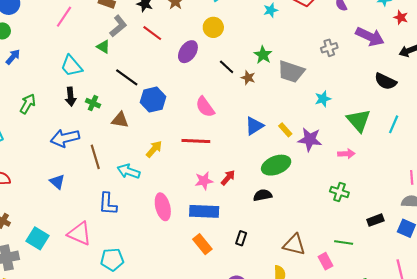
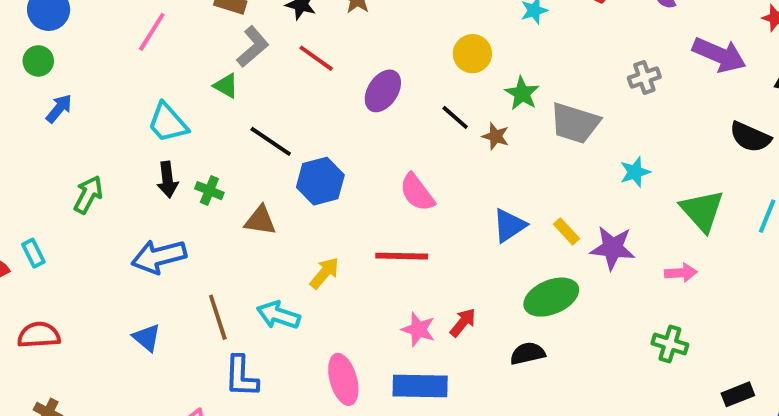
yellow circle: (213, 27) -> (472, 54), moved
brown line: (95, 157) -> (218, 317), moved
pink star: (204, 181) -> (418, 329), turned 30

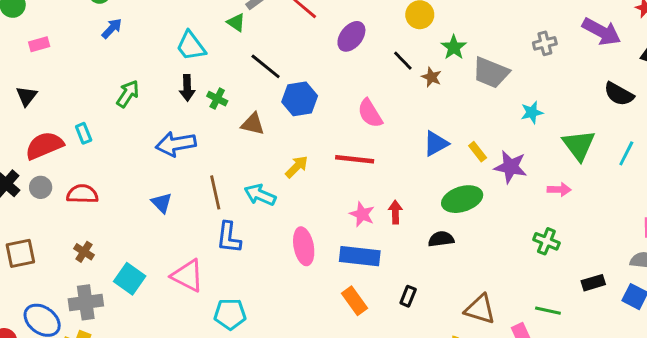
red arrow: (463, 323) -> (395, 212), turned -45

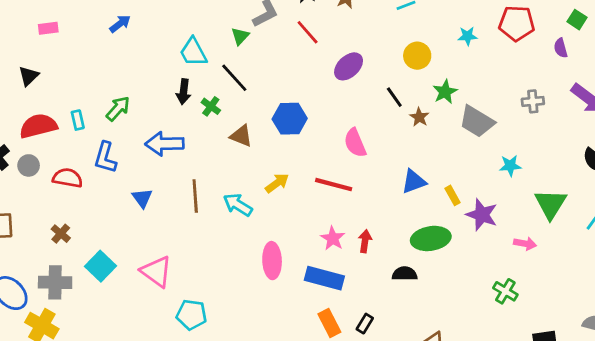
green triangle: (236, 22) -> (240, 36), turned 30
black line: (266, 66) -> (234, 78), moved
green arrow: (128, 94) -> (118, 109), moved
blue L-shape: (229, 238) -> (105, 158), moved
orange rectangle: (355, 301) -> (329, 323), moved

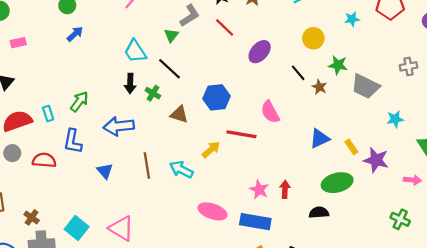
green star: (445, 92) -> (338, 65), turned -30
red line: (334, 185) -> (241, 134), moved
brown cross: (61, 234) -> (32, 217), moved
pink ellipse: (272, 261) -> (213, 211), turned -64

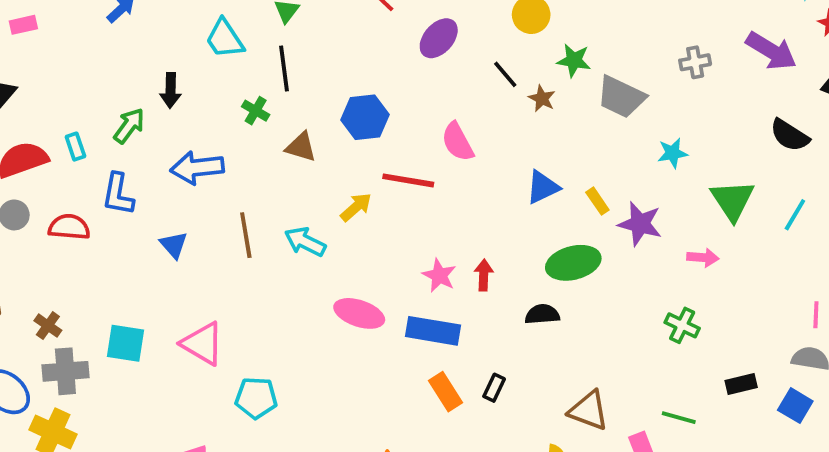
black line: (170, 69) -> (284, 68), turned 40
black arrow: (130, 83) -> (170, 90), moved
cyan square: (77, 228) -> (126, 343), turned -30

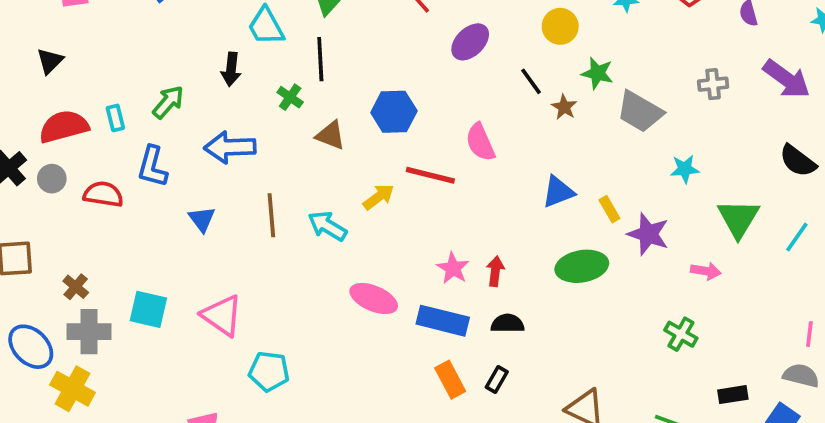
black arrow: (170, 90) -> (231, 69), moved
black semicircle: (542, 314) -> (508, 323), moved

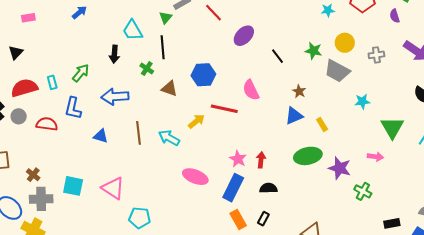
yellow circle: (560, 26) -> (345, 43), moved
brown star: (564, 107) -> (299, 91), moved
blue triangle: (202, 219) -> (101, 136), turned -35
purple star: (648, 234) -> (340, 168), moved
blue rectangle: (443, 321) -> (233, 188), turned -76

